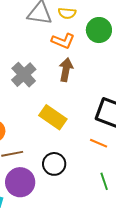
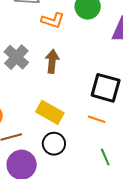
brown arrow: (66, 70) -> (52, 61), moved
yellow rectangle: (53, 117) -> (50, 112), moved

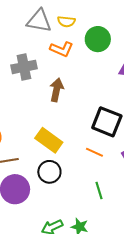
gray cross: (16, 57) -> (24, 67), moved, turned 30

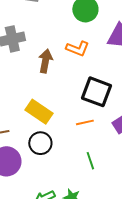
orange L-shape: (62, 49) -> (78, 49), moved
orange line: (94, 152) -> (85, 122), turned -36

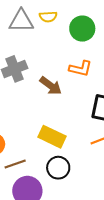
brown arrow: (45, 61) -> (51, 86), turned 125

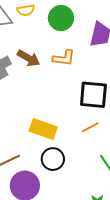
brown arrow: (51, 86) -> (29, 58), moved

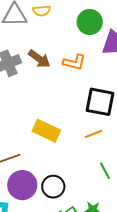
green circle: (61, 18) -> (90, 22), moved
black circle: (53, 159) -> (53, 187), moved

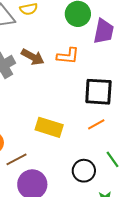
black circle: (53, 187) -> (84, 171), moved

